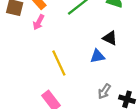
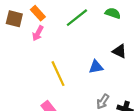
black triangle: (110, 38) -> (119, 51), moved

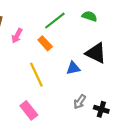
orange rectangle: (38, 13) -> (45, 43), moved
black triangle: (119, 51) -> (96, 53), size x1.5

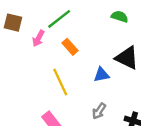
green line: (55, 21) -> (59, 19), moved
gray arrow: (80, 102) -> (99, 111), moved

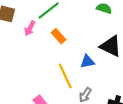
yellow line: (60, 82) -> (65, 76), moved

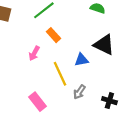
pink arrow: (30, 28) -> (34, 53), moved

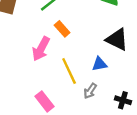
pink arrow: (34, 53) -> (41, 49), size x1.5
blue triangle: (81, 60) -> (99, 64), moved

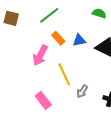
blue triangle: (99, 64) -> (79, 40), moved

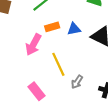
orange rectangle: (58, 38) -> (52, 27), turned -64

